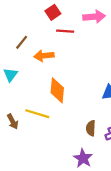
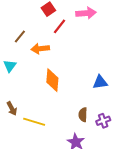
red line: (65, 31) -> (60, 26), turned -56
yellow line: (37, 114) -> (34, 122), moved

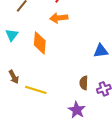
orange arrow: (40, 49) -> (59, 18), moved
orange diamond: (52, 80) -> (40, 43), moved

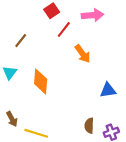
orange arrow: (59, 18) -> (83, 54), moved, turned -120

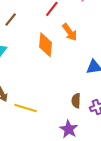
orange diamond: (41, 81) -> (45, 45), moved

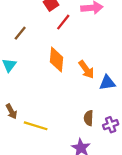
orange arrow: (70, 32) -> (86, 70), moved

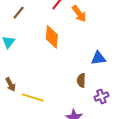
orange arrow: (86, 70) -> (79, 14), moved
brown semicircle: (89, 118) -> (81, 80), moved

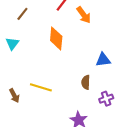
brown arrow: (10, 84) -> (14, 96), moved
yellow line: (33, 98) -> (41, 87), moved

